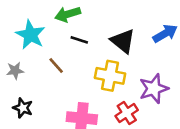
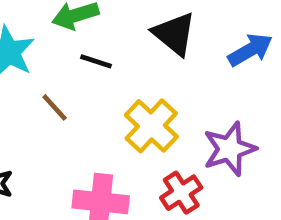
black triangle: (123, 41) -> (174, 34), moved
yellow cross: (110, 76) -> (151, 126), turned 32

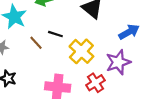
blue arrow: (250, 50) -> (129, 32), moved
black line: (96, 61) -> (55, 34), moved

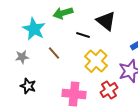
black line: (55, 34) -> (83, 35), moved

